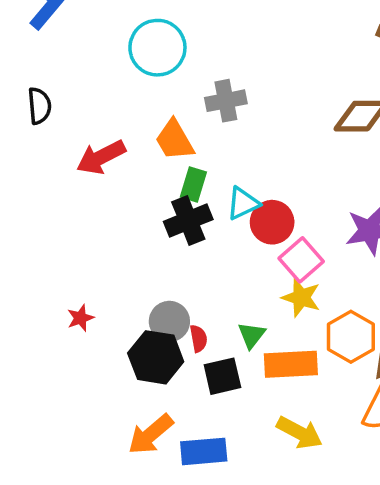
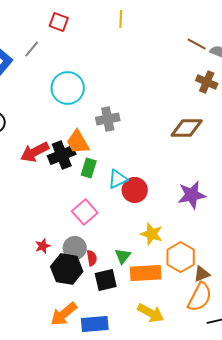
black cross: (188, 220) -> (62, 155), moved
pink square: (301, 260) -> (85, 212), moved
red star: (80, 318) -> (43, 246), moved

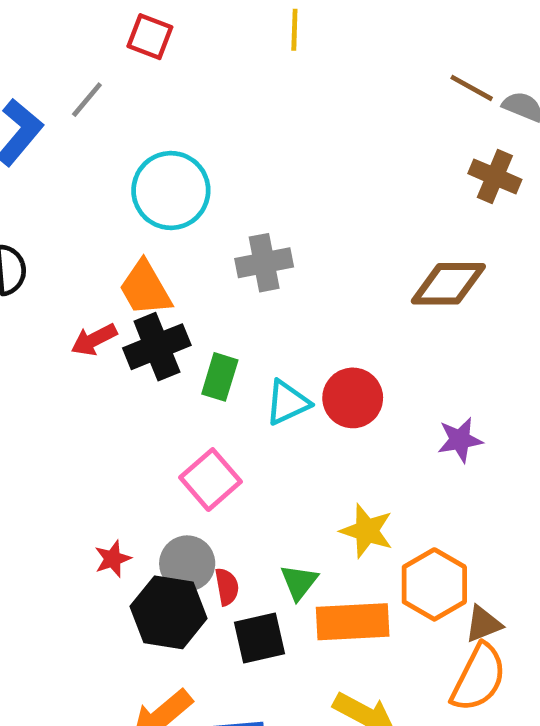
orange trapezoid: (78, 142) -> (145, 288), moved
red arrow: (35, 152) -> (94, 340), size x0.7
red circle: (135, 190) -> (353, 398), moved
purple star: (192, 195) -> (460, 440), size x0.7

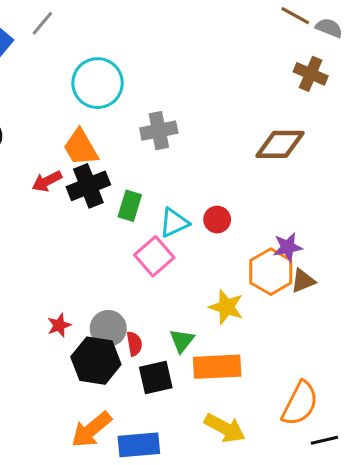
red circle: (353, 398) -> (217, 220), size x0.7
pink square: (211, 480) -> (154, 256), moved
orange hexagon: (434, 584) -> (271, 272), moved
brown triangle: (483, 624) -> (303, 281), moved

